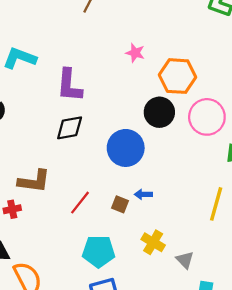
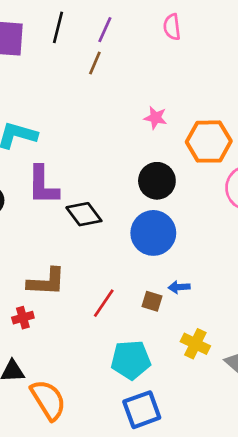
purple L-shape: (69, 85) -> (43, 185), moved
black circle: (159, 112) -> (157, 181), moved
black diamond: (70, 128) -> (84, 214), turned 68

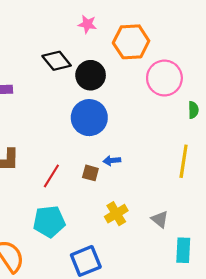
black diamond: (84, 214) -> (57, 61), moved
yellow cross: (195, 344) -> (116, 214), moved, turned 35
cyan pentagon: (131, 360) -> (49, 222), moved

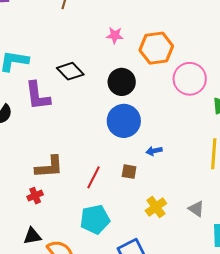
black diamond: (57, 61) -> (70, 71), moved
blue arrow: (112, 161) -> (154, 151), moved

